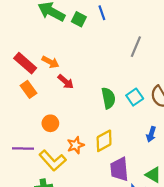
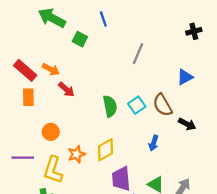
green square: (79, 19) -> (80, 39), moved
orange rectangle: (28, 89) -> (28, 97), turned 35
yellow L-shape: (53, 161) -> (53, 170), turned 60

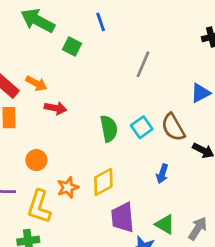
red arrow: (66, 89) -> (56, 108), turned -30

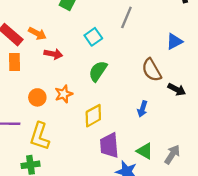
cyan square: (142, 127) -> (93, 37), moved
green semicircle: (109, 129) -> (98, 71), turned -135
orange star: (68, 187) -> (64, 94), moved

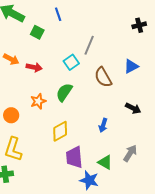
cyan square: (93, 37) -> (71, 62), moved
red arrow: (53, 54) -> (34, 67), moved
brown semicircle: (152, 70) -> (103, 77), moved
orange star: (64, 94) -> (38, 101), moved
gray arrow: (172, 155) -> (130, 153), moved

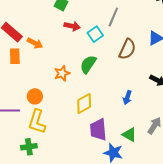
orange arrow: (11, 59) -> (35, 43), moved
red arrow: (34, 67) -> (72, 26), moved
brown semicircle: (103, 77) -> (127, 49), turned -125
orange circle: (11, 115) -> (35, 96), moved

